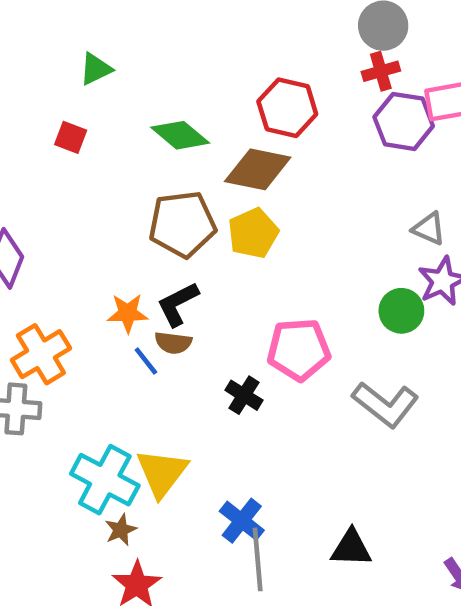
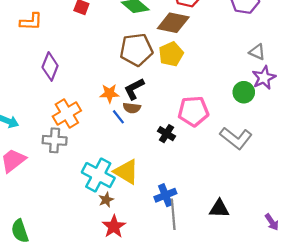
yellow triangle: (162, 473) -> (126, 172), turned -36
blue cross: (242, 521) -> (165, 195), turned 30

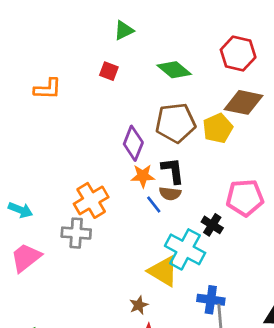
brown diamond: (173, 23) -> (244, 102), moved
purple diamond: (50, 66) -> (133, 143), moved
black L-shape: (134, 89) -> (173, 170), turned 110
cyan cross: (98, 175) -> (185, 249), moved
blue cross: (165, 195) -> (211, 300), turned 30

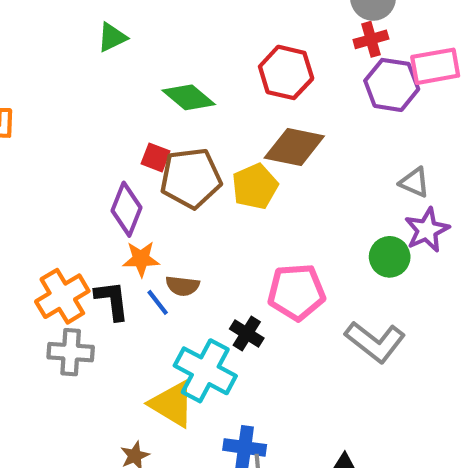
red square: (109, 71) -> (156, 157), moved
black L-shape: (173, 170) -> (112, 300), moved
gray cross: (76, 233) -> (71, 352), moved

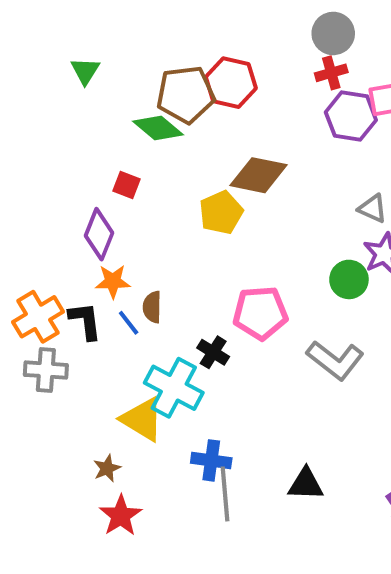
green triangle: (112, 37) -> (85, 71), turned -32
red hexagon: (286, 72) -> (231, 83), moved
brown pentagon: (191, 178) -> (186, 94), moved
brown semicircle: (182, 286) -> (152, 307), turned 84

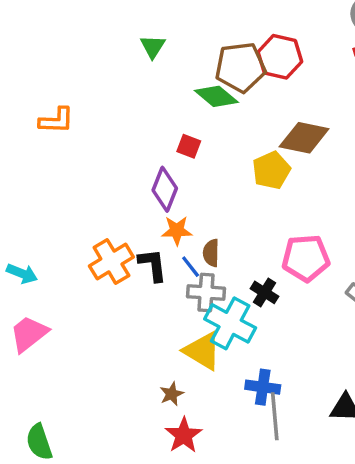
gray cross: (46, 370) -> (206, 292), moved

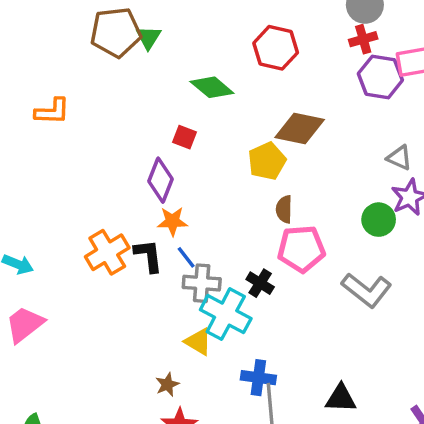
brown pentagon: (240, 67) -> (116, 32), moved
brown semicircle: (211, 253) -> (284, 209), moved
yellow triangle: (203, 351) -> (198, 342), size x0.7

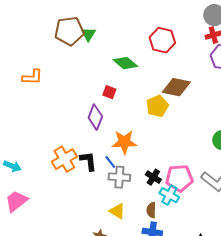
brown semicircle: (284, 209) -> (151, 210), moved
orange star: (172, 221) -> (124, 142), moved, size x1.4
pink pentagon: (301, 249) -> (179, 178), moved
cyan cross: (226, 314) -> (169, 195), moved, size x0.7

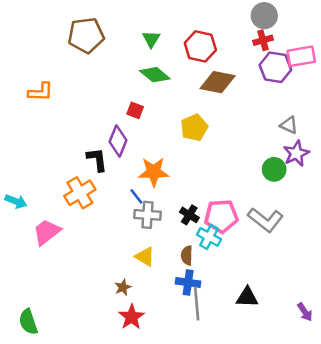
green triangle: (88, 34) -> (151, 39), moved
brown diamond: (176, 87) -> (218, 82), moved
black L-shape: (88, 161) -> (97, 160), moved
pink trapezoid: (16, 201) -> (47, 232), moved

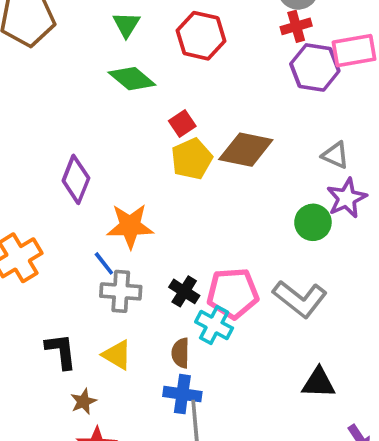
brown diamond: (218, 82) -> (246, 150), moved
red square: (135, 110) -> (182, 123), moved, turned 35
black L-shape: (97, 160) -> (61, 351), moved
black triangle: (247, 297) -> (319, 383), moved

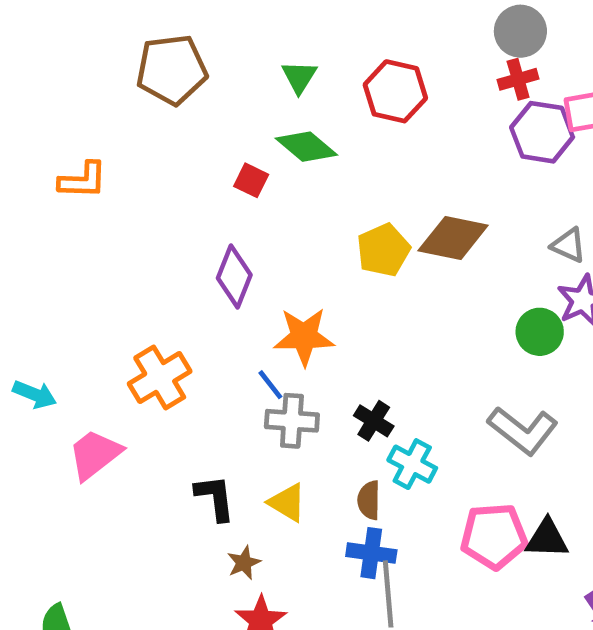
red square: (182, 123) -> (251, 180), moved, turned -30
pink pentagon: (233, 293) -> (494, 536), moved

